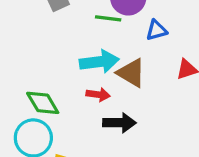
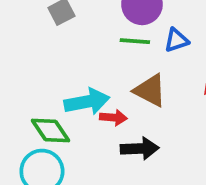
green line: (108, 18) -> (135, 41), moved
cyan arrow: (99, 62) -> (87, 102), moved

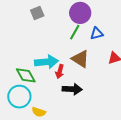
green line: (135, 41) -> (75, 32), turned -70
red arrow: (113, 118) -> (60, 71), turned 96

